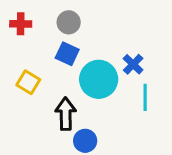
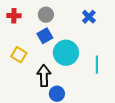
blue square: (67, 54) -> (45, 36), turned 35
blue cross: (133, 64) -> (89, 17), moved

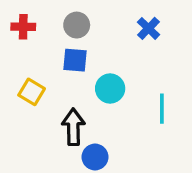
blue square: (45, 36) -> (75, 60), turned 35
cyan circle: (66, 53) -> (110, 89), size x0.7

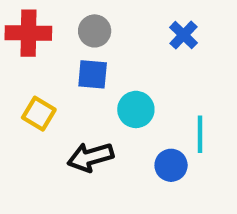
red cross: (23, 27) -> (28, 33), size x1.5
black arrow: (73, 127) -> (90, 157), turned -105
blue circle: (95, 157) -> (171, 165), moved

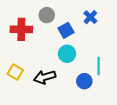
red cross: (28, 33) -> (21, 29), moved
blue square: (93, 74) -> (66, 30), moved, turned -35
yellow square: (39, 114) -> (15, 72), moved

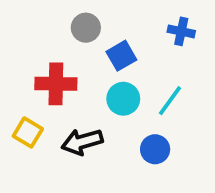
blue cross: (90, 17) -> (181, 31), moved, turned -32
red cross: (21, 29) -> (56, 84), moved
cyan line: (99, 66) -> (170, 101), moved, turned 36

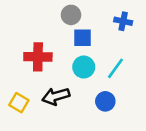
gray circle: (86, 28) -> (71, 15), moved
blue square: (121, 56) -> (82, 38), turned 30
yellow square: (28, 132) -> (19, 103), moved

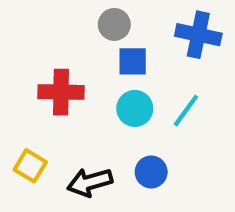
blue cross: (123, 21) -> (198, 35), size x1.5
black arrow: (56, 96) -> (90, 182), moved
blue circle: (105, 101) -> (151, 172), moved

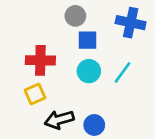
yellow square: (30, 166) -> (35, 94), moved, turned 35
blue circle: (151, 172) -> (94, 125), moved

